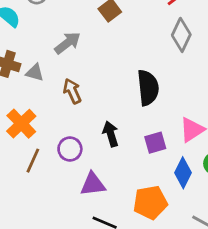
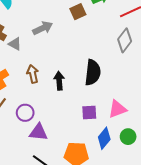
brown arrow: (72, 91) -> (33, 74), moved
black arrow: (111, 134) -> (59, 81), moved
purple circle: (70, 149) -> (25, 113), moved

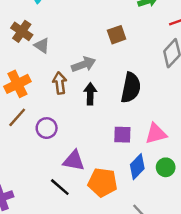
brown square: (78, 12) -> (117, 35), moved
gray arrow: (43, 28) -> (84, 64), moved
purple triangle: (38, 132) -> (74, 161), moved

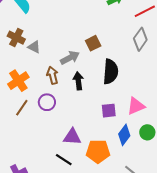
brown square: (117, 35) -> (93, 43), moved
purple circle: (47, 128) -> (47, 102), moved

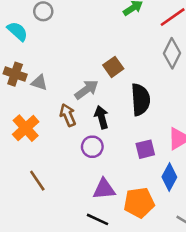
purple circle: (47, 102) -> (92, 147), moved
brown line: (22, 108) -> (37, 181), moved, turned -60

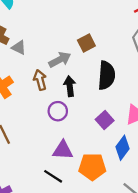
purple square: (145, 149) -> (105, 120), turned -36

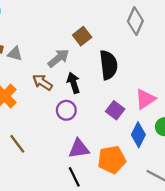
brown arrow: (40, 80) -> (42, 82), turned -30
black line: (53, 176) -> (74, 177), turned 42

